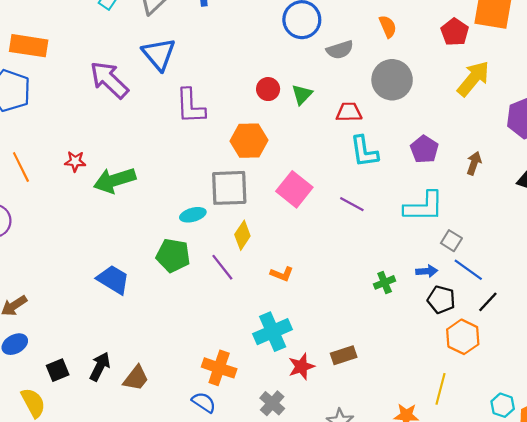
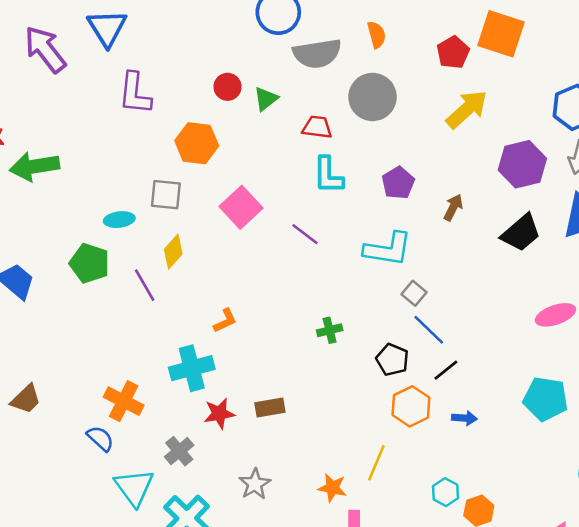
gray semicircle: (340, 50) -> (317, 53), size x1.5
gray square: (229, 188) -> (166, 195), size x0.7
blue arrow: (427, 271) -> (465, 418), moved
orange L-shape: (282, 274) -> (225, 321), moved, turned -55

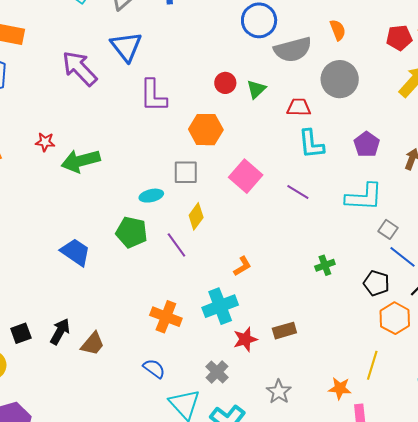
red pentagon: (453, 52) -> (399, 38), turned 30
orange cross: (124, 401) -> (166, 317), moved

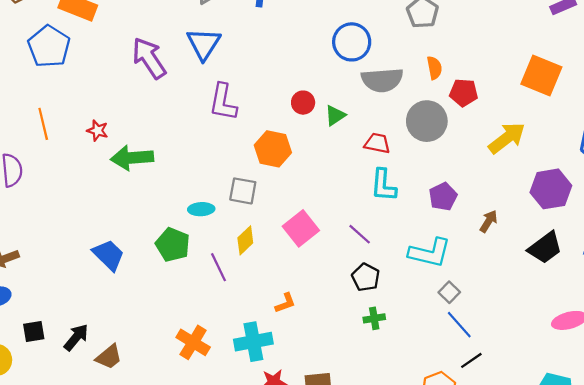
red pentagon: (399, 38) -> (464, 93), moved
pink square: (246, 176) -> (301, 228), moved
black pentagon: (376, 283) -> (366, 277), moved

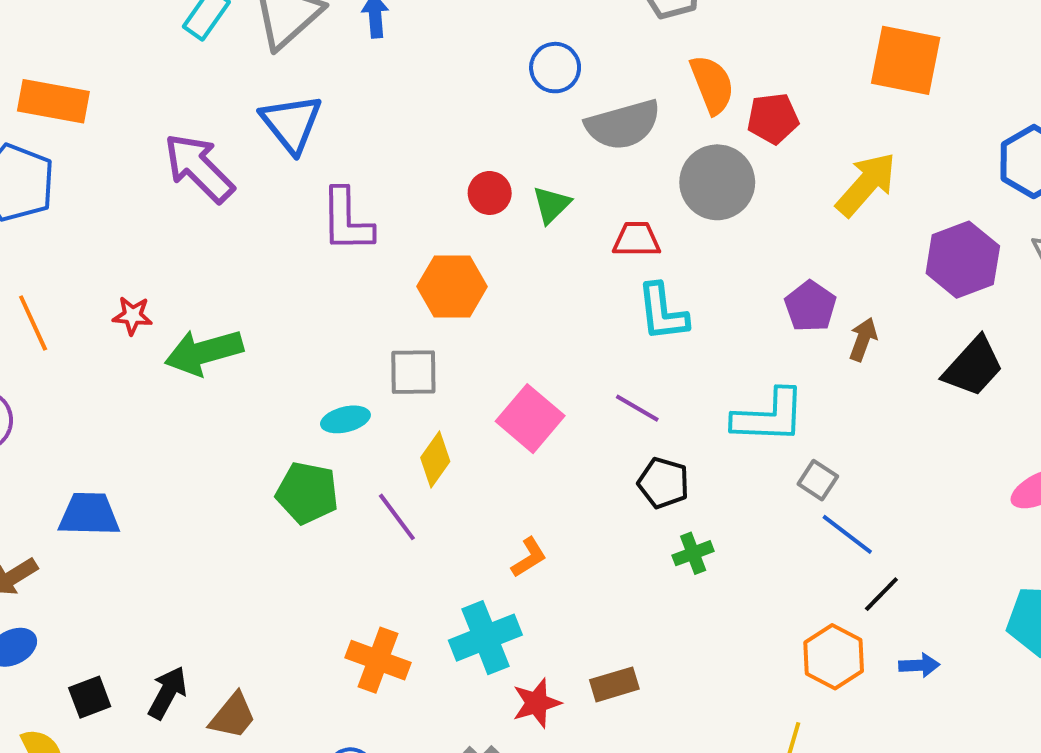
blue circle: (352, 42) -> (555, 68), size x0.7
orange semicircle: (434, 68) -> (712, 85), size x1.4
purple pentagon: (443, 197) -> (810, 306), moved
blue trapezoid: (109, 255) -> (89, 514), moved, turned -32

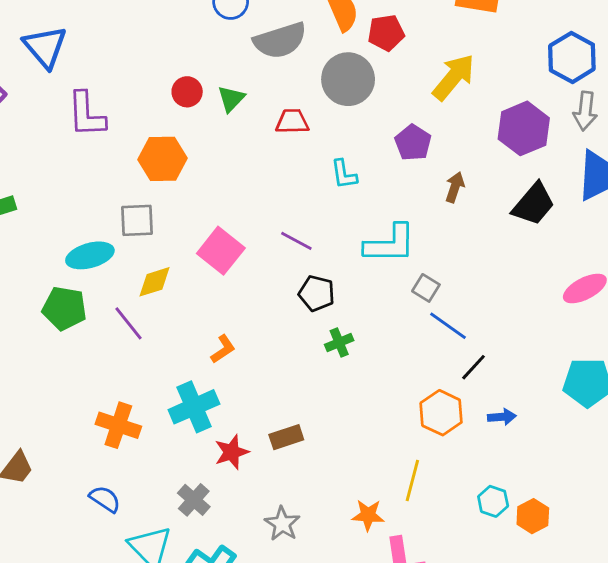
purple pentagon: (810, 306) -> (413, 143), moved
cyan L-shape: (662, 312) -> (344, 174), moved, size x0.7
cyan ellipse: (345, 419) -> (90, 255), size x1.4
yellow diamond: (435, 460) -> (154, 282), turned 39

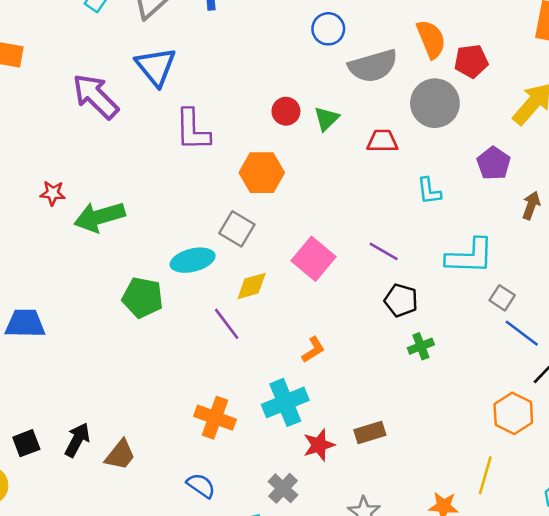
gray square: (137, 220) -> (237, 229), turned 32
green pentagon: (64, 308) -> (143, 298), moved

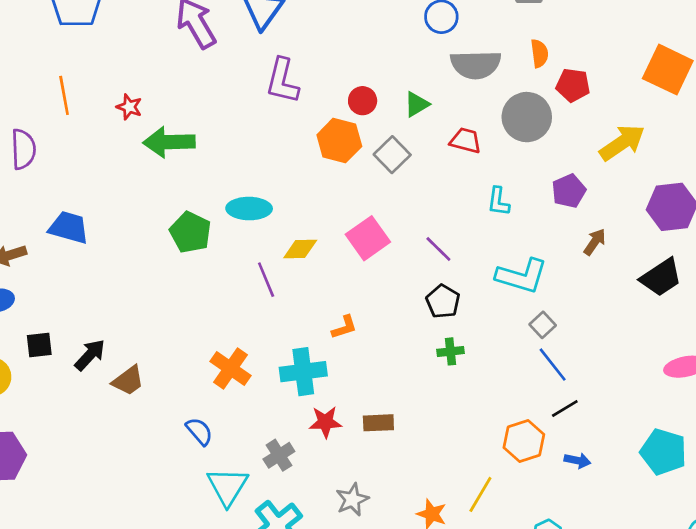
orange semicircle: (431, 39) -> (539, 53), size x0.7
red circle: (286, 111) -> (363, 101), moved
gray square: (237, 229) -> (392, 155), moved

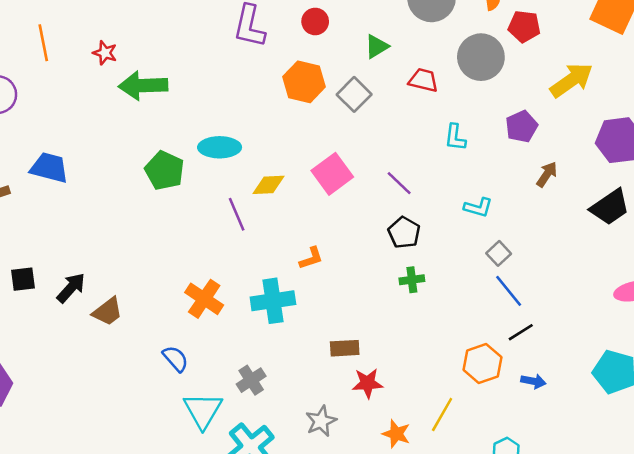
red circle: (363, 101) -> (315, 21), moved
cyan L-shape: (522, 276) -> (478, 207), size x0.6
red star: (325, 422) -> (367, 383), moved

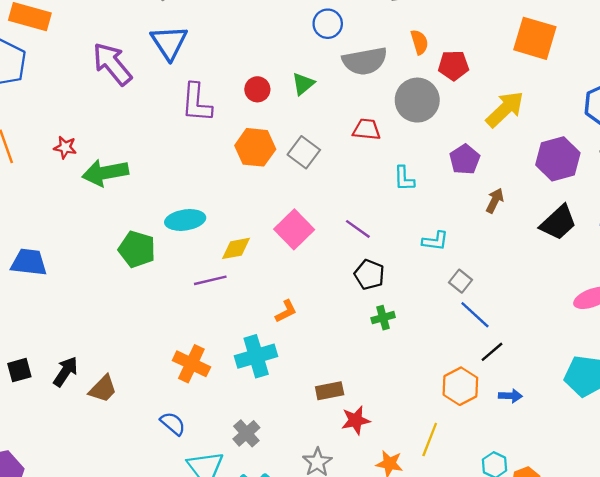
green triangle: (377, 47) -> (303, 84), moved
purple line: (237, 214) -> (210, 280), turned -72

